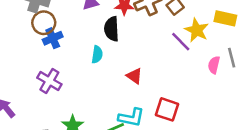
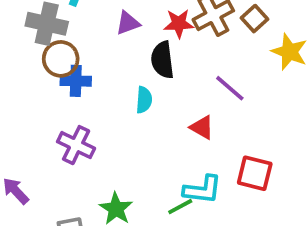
blue cross: (53, 38) -> (76, 81), turned 30
purple line: (181, 42) -> (230, 88), moved

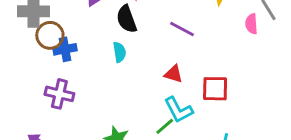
red triangle: (202, 127) -> (174, 74), moved
purple cross: (76, 145) -> (59, 94), moved
cyan L-shape: (202, 190) -> (178, 110), turned 68

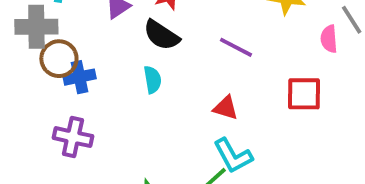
black semicircle: (127, 19) -> (161, 35), turned -36
red square: (215, 89) -> (304, 94), moved

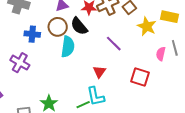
brown circle: (59, 59) -> (58, 27), moved
cyan semicircle: (153, 80) -> (68, 47), size x1.5
red triangle: (226, 108) -> (99, 72), turned 32

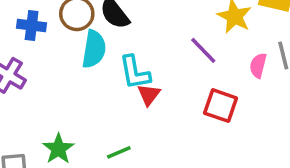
purple line: (114, 44) -> (203, 50), moved
cyan L-shape: (96, 96) -> (135, 72), moved

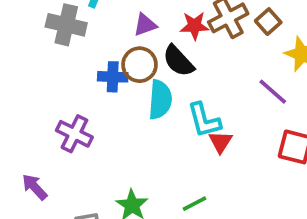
blue cross: (32, 26) -> (113, 77), moved

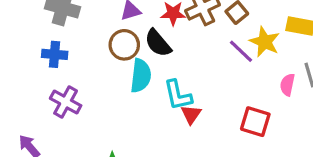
blue cross: (113, 77) -> (55, 54), moved
purple line: (273, 92) -> (241, 51), moved

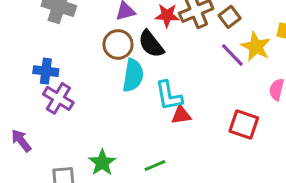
blue cross: (55, 54) -> (46, 71), moved
red triangle: (191, 114) -> (181, 115), turned 45

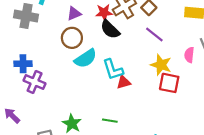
black semicircle: (151, 44) -> (110, 29), moved
yellow star: (256, 47) -> (161, 65), moved
cyan semicircle: (133, 75) -> (86, 58), turned 55
green line: (155, 165) -> (110, 121), turned 40

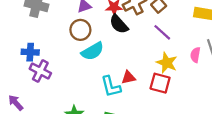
cyan L-shape: (113, 70) -> (111, 87), moved
red square: (169, 83) -> (160, 83), moved

